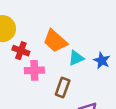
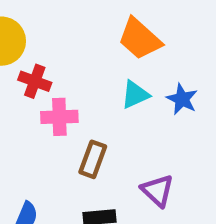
orange trapezoid: (55, 41) -> (140, 39), moved
brown rectangle: (63, 87) -> (93, 159), moved

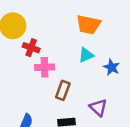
orange trapezoid: (140, 39) -> (88, 25), turned -30
blue star: (182, 99) -> (112, 67), moved

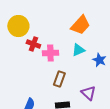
orange trapezoid: (88, 25) -> (80, 25), turned -60
pink cross: (45, 67) -> (50, 53), moved

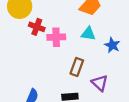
cyan triangle: (78, 50) -> (88, 34), turned 32
brown rectangle: (59, 79) -> (77, 67), moved

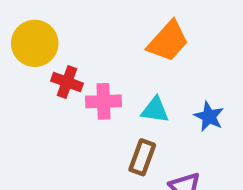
cyan triangle: (88, 34) -> (155, 110), moved

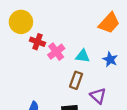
orange trapezoid: (168, 41) -> (109, 23), moved
pink cross: (104, 101) -> (56, 52), turned -35

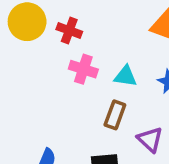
red cross: (37, 42) -> (69, 30), moved
pink cross: (56, 52) -> (83, 69), turned -35

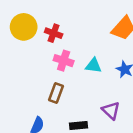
brown rectangle: (115, 115) -> (56, 93), moved

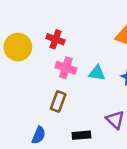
yellow circle: (24, 27) -> (18, 47), moved

